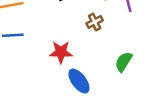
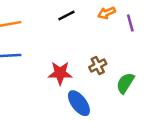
brown cross: (95, 22) -> (98, 66), moved

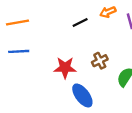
black line: (66, 15) -> (80, 22), moved

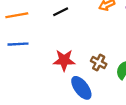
black line: (80, 22) -> (61, 12), moved
brown cross: (100, 61) -> (99, 63), moved, turned -35

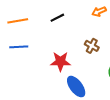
brown cross: (99, 63) -> (92, 46), moved

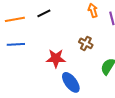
orange arrow: (99, 11) -> (93, 10), turned 96
black line: (57, 18) -> (44, 13), moved

